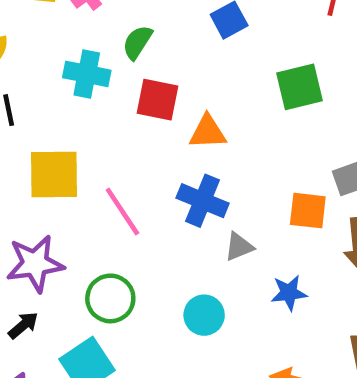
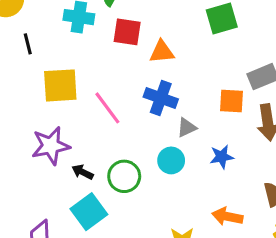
green circle: (110, 298) -> (124, 176), moved
cyan circle: (204, 315) -> (171, 160), moved
black arrow: (23, 325) -> (83, 172), moved, turned -110

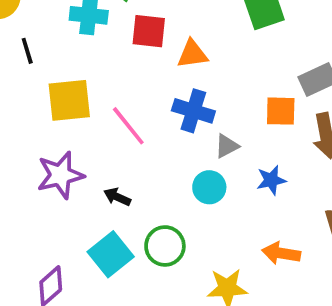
black arrow: (83, 172) -> (117, 197), moved
green circle: (124, 176) -> (165, 246), moved

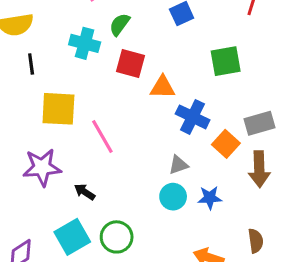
blue cross: (193, 111) -> (193, 117), moved
orange square: (281, 111) -> (226, 144), turned 32
cyan circle: (209, 187) -> (173, 197), moved

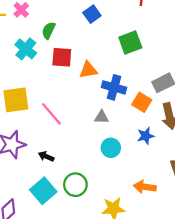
cyan cross: (85, 43) -> (26, 49), turned 35
gray triangle: (178, 165) -> (102, 117), moved, turned 32
blue star: (210, 198) -> (146, 136), moved

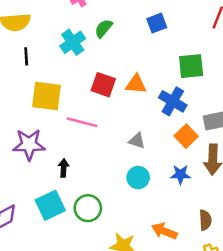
red square: (62, 57) -> (103, 85), moved
blue cross: (114, 87) -> (173, 101), moved
pink line: (51, 114) -> (82, 122), turned -50
black arrow: (46, 156) -> (64, 168), turned 56

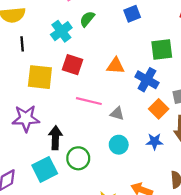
red square: (103, 85) -> (73, 65), moved
pink line: (82, 122) -> (89, 101), moved
black arrow: (64, 168) -> (55, 138), size x1.5
green circle: (88, 208) -> (78, 158), moved

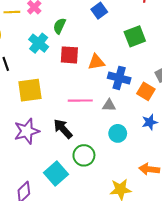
red square: (73, 65) -> (69, 55), moved
blue cross: (147, 80) -> (119, 78), moved
black arrow: (55, 138) -> (63, 129), moved, turned -30

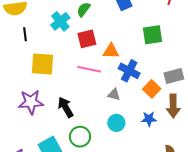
red square: (69, 55) -> (87, 39), turned -30
pink line: (80, 101) -> (89, 69), moved

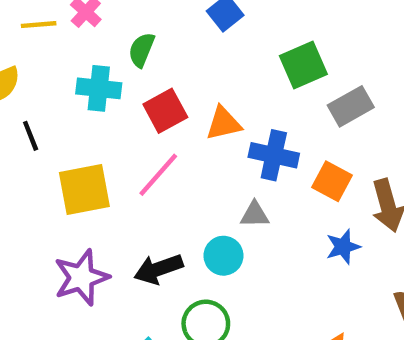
cyan cross: (60, 21) -> (99, 88), turned -30
pink line: (89, 69) -> (158, 175), moved, turned -45
gray rectangle: (174, 76) -> (351, 106), moved
black arrow: (66, 107) -> (158, 269), turned -65
cyan circle: (116, 123) -> (223, 256), moved

